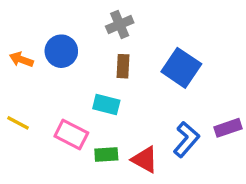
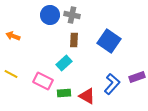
gray cross: (120, 24) -> (72, 15), turned 35
blue circle: (61, 51) -> (50, 15), moved
cyan rectangle: (106, 105) -> (64, 63), turned -56

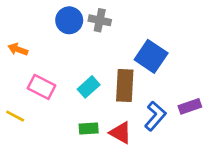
brown rectangle: (74, 40) -> (125, 86), moved, size x1.6
yellow line: (11, 74) -> (15, 116), moved
pink rectangle: (43, 81) -> (41, 87), moved

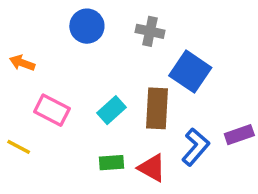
gray cross: (100, 20) -> (150, 31), moved

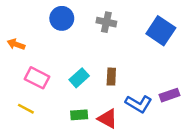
blue square: (190, 72) -> (161, 31), moved
brown rectangle: (157, 108) -> (111, 77), size x0.6
yellow line: (19, 147) -> (26, 109), moved
blue L-shape: (196, 147) -> (139, 104), turned 80

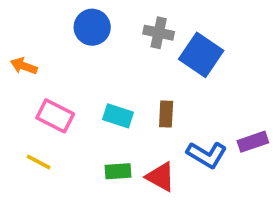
blue square: (161, 31) -> (201, 55), moved
cyan rectangle: (79, 78) -> (118, 116), turned 60

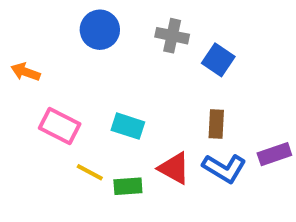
blue square: (201, 55) -> (218, 60), size x0.7
brown rectangle: (166, 114) -> (216, 124), moved
yellow line: (39, 162) -> (90, 172), moved
red triangle: (161, 177) -> (174, 168), moved

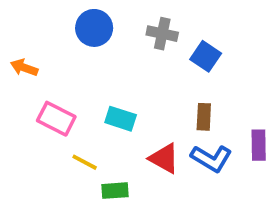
purple rectangle: (274, 154) -> (259, 145), turned -72
green rectangle: (128, 186) -> (115, 191), moved

